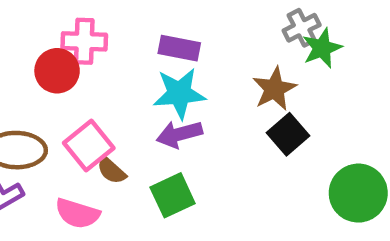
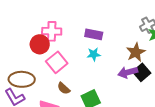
cyan star: (179, 93) -> (94, 54), size x0.6
purple arrow: (179, 134) -> (128, 72), moved
pink square: (89, 146) -> (57, 62), moved

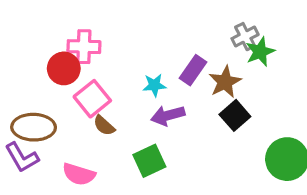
purple rectangle: (94, 34) -> (193, 70), moved, turned -66
purple arrow: (128, 72) -> (168, 115), moved
brown semicircle: (64, 88) -> (104, 125), moved

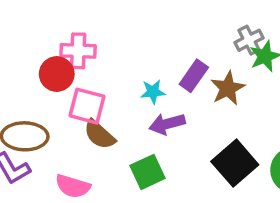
pink square: (92, 99) -> (87, 106), turned -36
black square: (235, 115) -> (235, 163), moved, size x1.4
brown semicircle: (104, 125) -> (99, 135), size x1.4

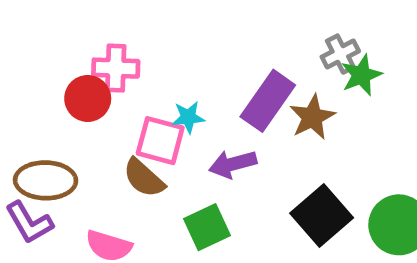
purple rectangle: (194, 76) -> (268, 101), size x1.4
cyan star: (153, 92) -> (188, 117), moved
pink square: (87, 106) -> (160, 141), moved

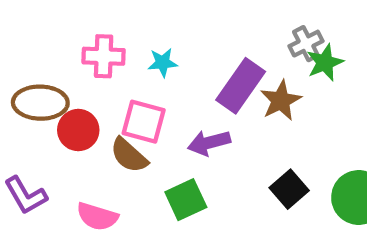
red circle: (88, 98) -> (78, 130), moved
cyan star: (188, 117) -> (163, 63), moved
brown ellipse: (46, 180) -> (40, 103), moved
black square: (322, 215) -> (289, 189), size x0.7

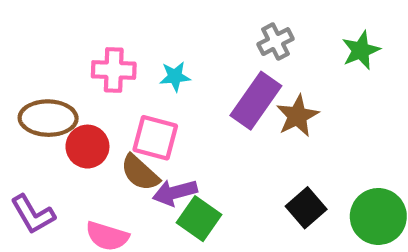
gray cross: (306, 44) -> (276, 42), moved
green star: (325, 63) -> (361, 50), moved
purple arrow: (209, 143) -> (175, 192), moved
green square: (186, 200) -> (199, 219), turned -30

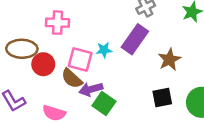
cyan star: (175, 77) -> (104, 50), moved
brown star: (297, 116) -> (169, 59), moved
black square: (306, 208) -> (162, 98), turned 30

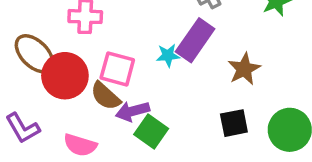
brown ellipse: (22, 49) -> (34, 54), turned 44
cyan star: (104, 50) -> (168, 55), moved
red circle: (43, 64) -> (65, 76), size x1.4

